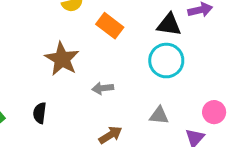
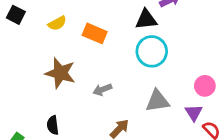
gray triangle: (159, 115) -> (157, 101), size x1.4

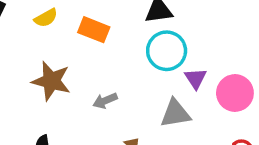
pink circle: (205, 86) -> (235, 93), size x1.4
purple triangle: (194, 113) -> (195, 78), moved

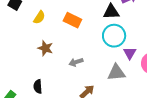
yellow semicircle: (46, 18) -> (39, 17), moved, turned -32
brown star: (51, 81) -> (45, 48), size x0.7

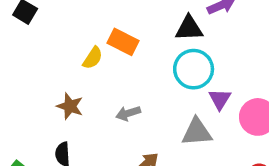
yellow semicircle: (39, 17) -> (93, 58), moved
brown star: (45, 48) -> (70, 106), moved

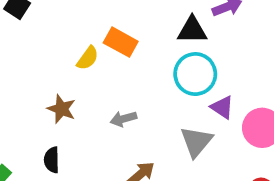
purple triangle: (220, 99) -> (222, 107), turned -30
gray triangle: (197, 132) -> (196, 142), turned -48

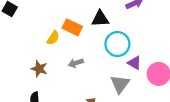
black triangle: (192, 30) -> (100, 19), moved
gray arrow: (123, 119) -> (76, 63), moved

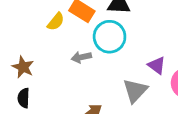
cyan circle: (117, 44) -> (110, 37), moved
brown star: (39, 69) -> (23, 67), moved

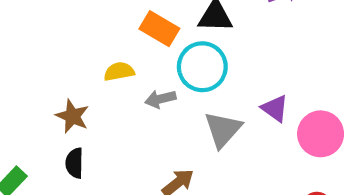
yellow semicircle: (56, 22) -> (119, 71), moved, turned -138
gray triangle: (135, 91) -> (223, 129), moved

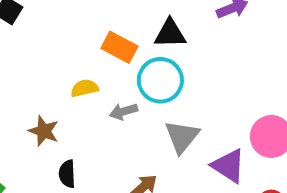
purple triangle: (275, 108) -> (229, 166), moved, size x1.4
black semicircle: (75, 163) -> (67, 174), moved

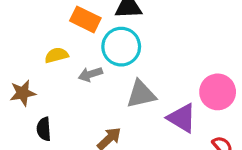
brown star: (44, 131) -> (23, 93), turned -30
gray triangle: (182, 137) -> (141, 94), turned 40

